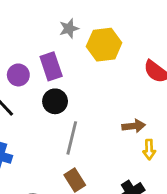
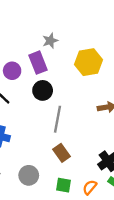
gray star: (69, 29) -> (50, 41), moved
yellow hexagon: (104, 45) -> (88, 62), moved

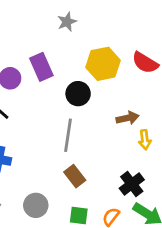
gray star: (50, 41) -> (67, 22), moved
black circle: (43, 90) -> (78, 94), moved

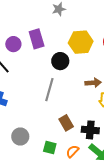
brown rectangle: (75, 176) -> (66, 123), moved
black cross: (132, 184) -> (90, 130), turned 36

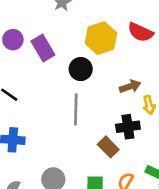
purple circle: (13, 44) -> (13, 40), moved
black cross: (90, 130) -> (128, 127), moved

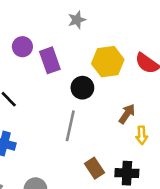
brown arrow: (130, 86) -> (127, 114), turned -48
black cross: (128, 127) -> (127, 173), moved

